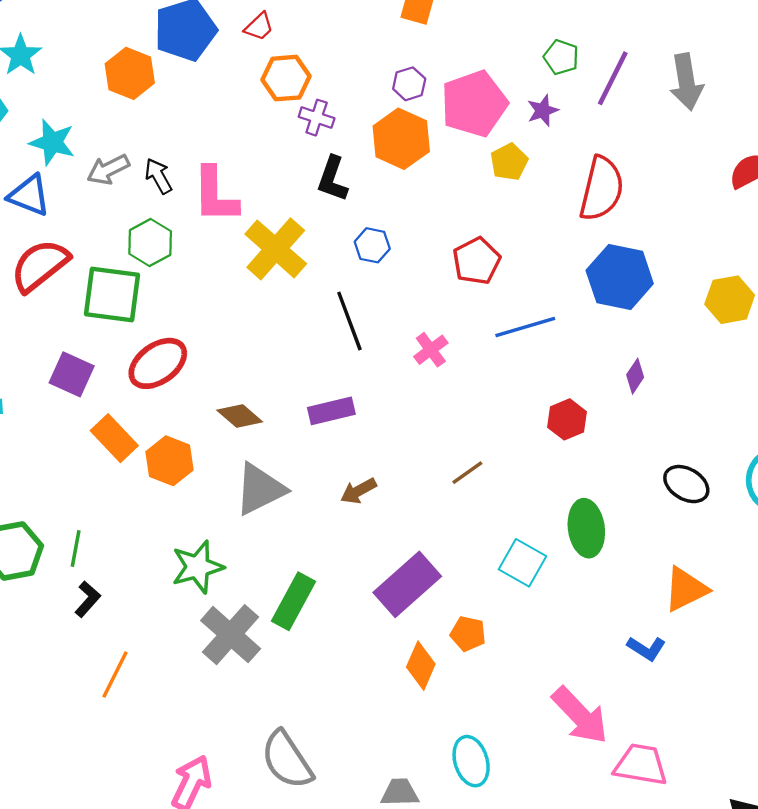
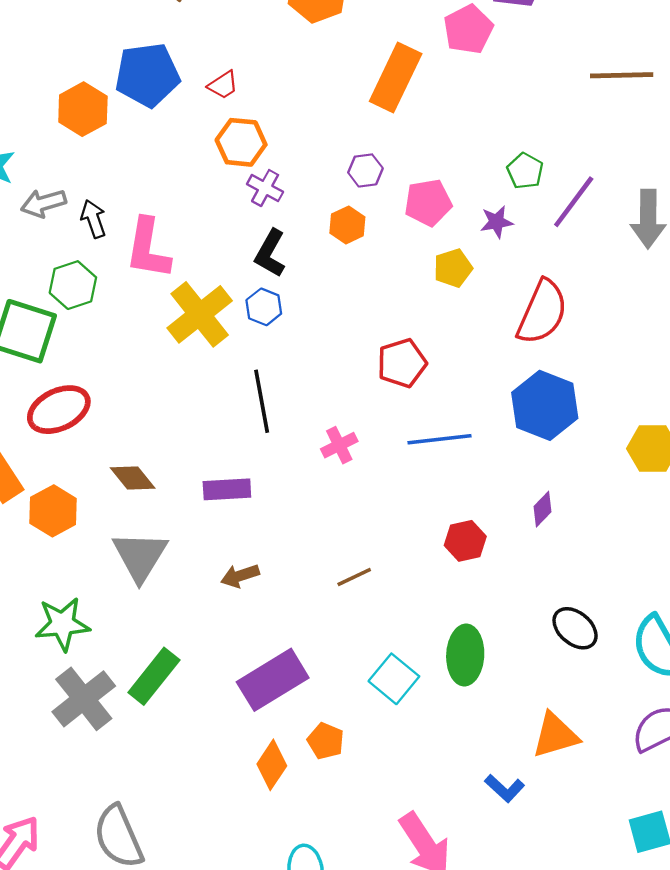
pink pentagon: (474, 104) -> (428, 203), size x0.7
orange hexagon: (401, 139) -> (347, 225), size x0.6
blue hexagon: (372, 245) -> (264, 307), moved
gray triangle: (260, 489) -> (140, 556), turned -42

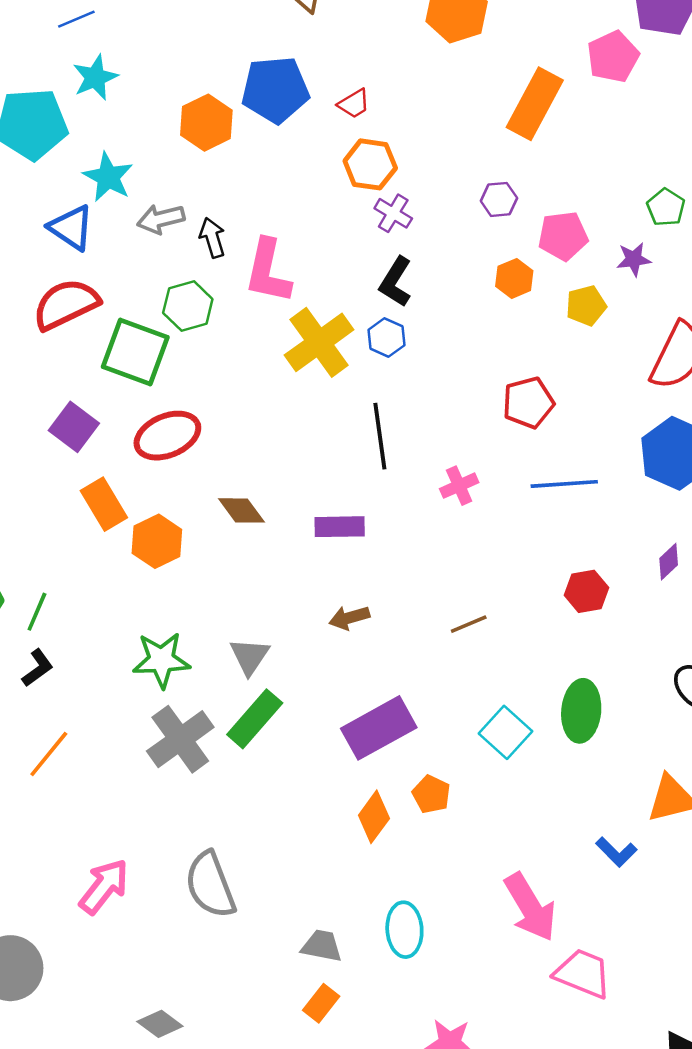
orange hexagon: (347, 225) -> (514, 278), moved
gray triangle: (140, 556) -> (250, 656), moved, size x0.7

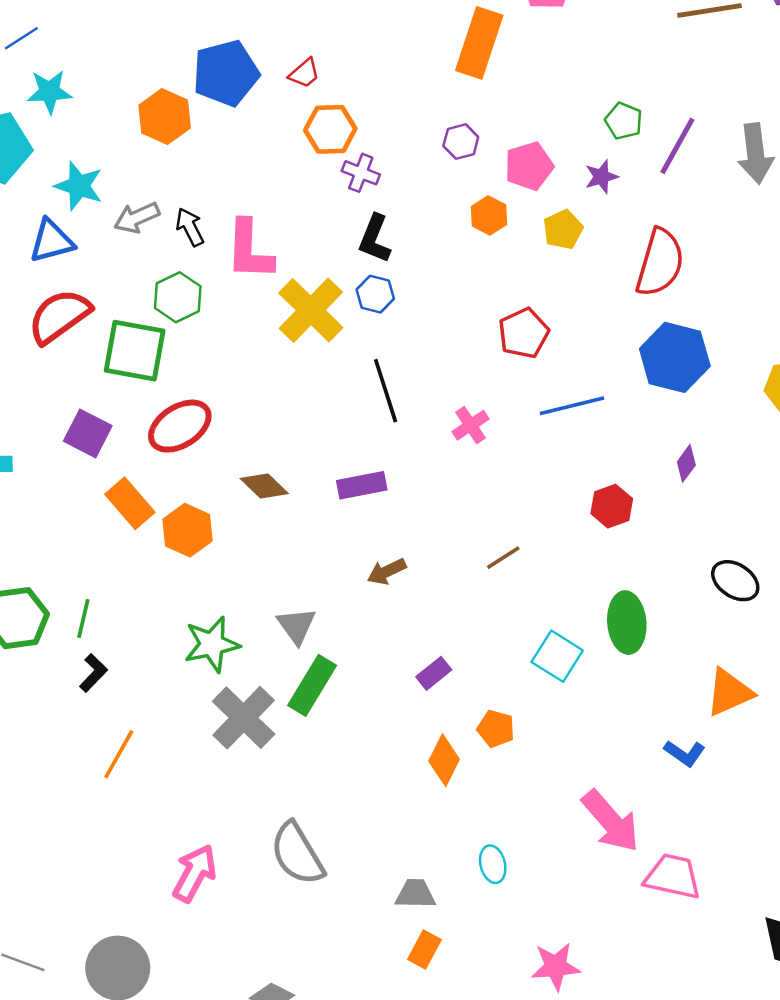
cyan star: (95, 77) -> (49, 92), turned 30
blue triangle: (71, 228) -> (52, 241), turned -39
purple rectangle: (379, 728) -> (434, 673), size x0.5
cyan ellipse: (404, 930) -> (493, 864), size x0.7

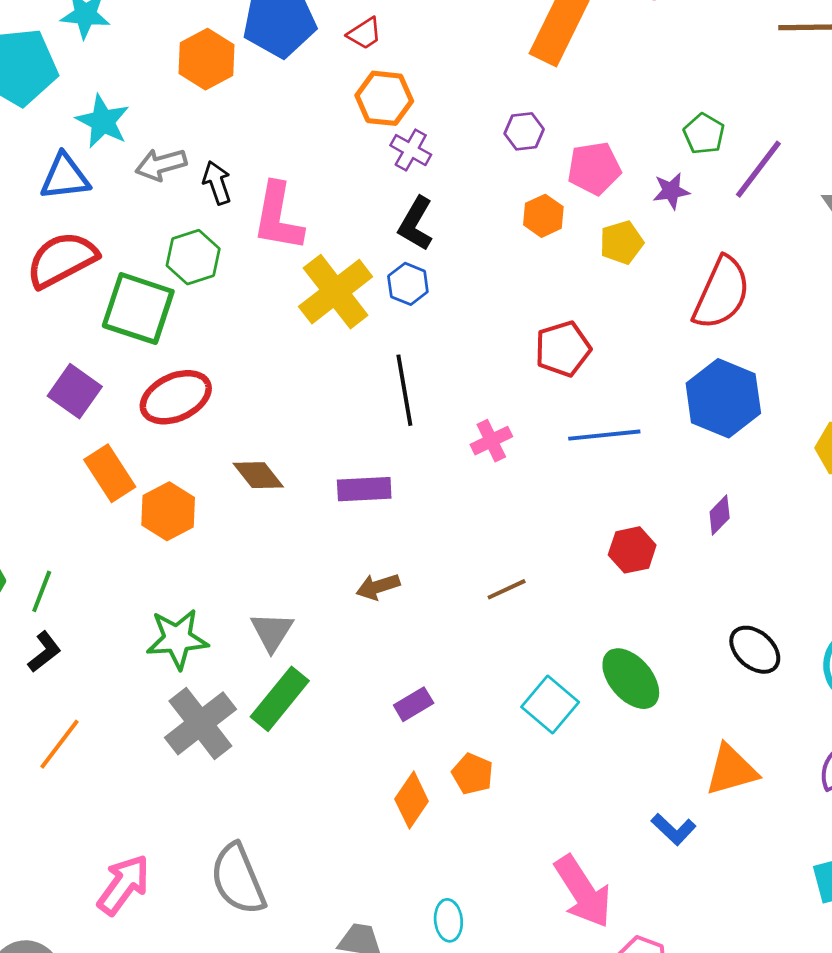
green ellipse: (627, 623) -> (631, 679), turned -44

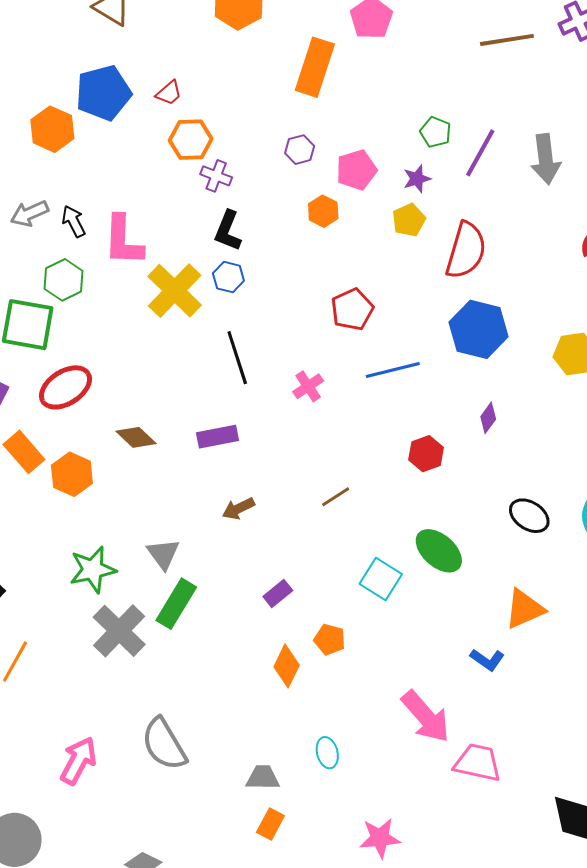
yellow pentagon: (622, 242) -> (409, 220), moved

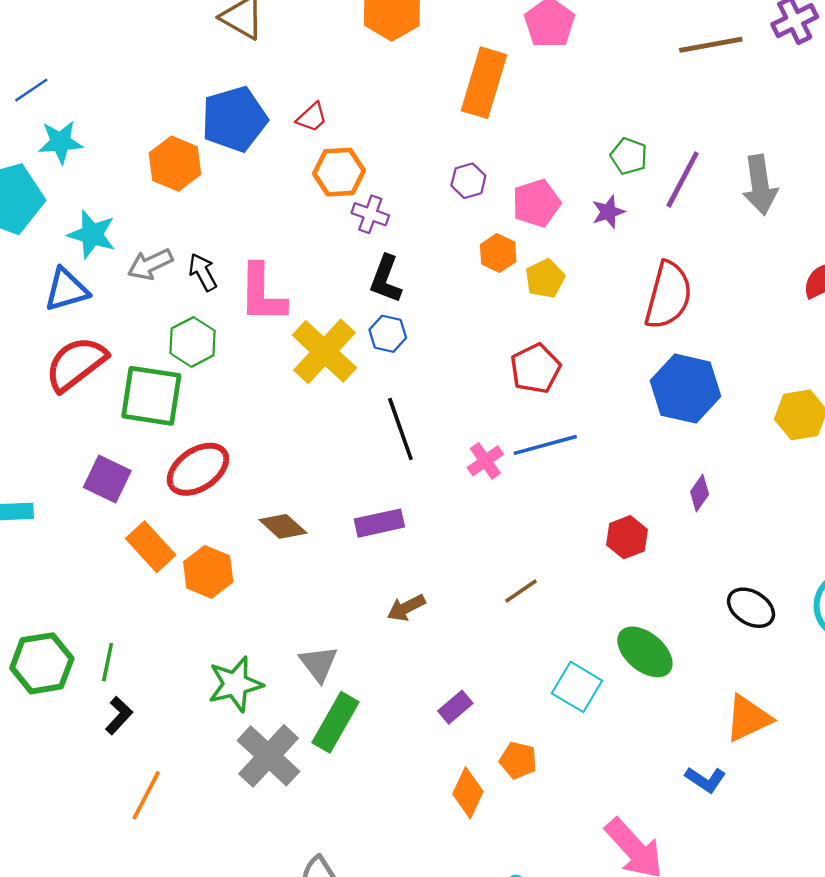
yellow pentagon: (409, 220) -> (545, 279), moved
blue line: (393, 370) -> (545, 445), moved

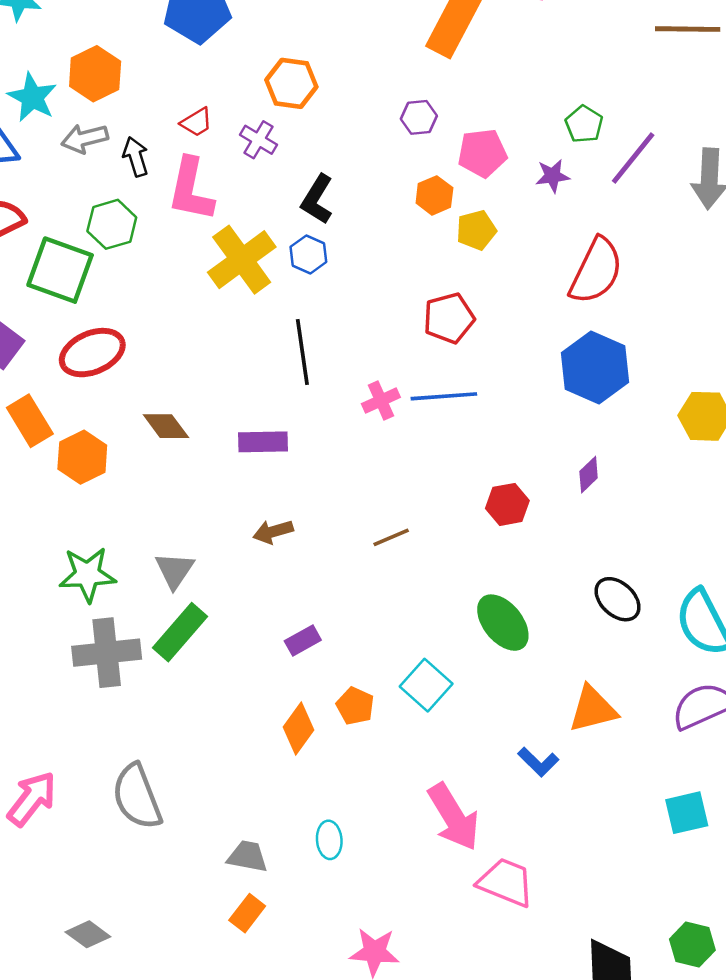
red trapezoid: (312, 117) -> (197, 122), moved
orange hexagon: (175, 164) -> (95, 74), moved
purple cross: (370, 214) -> (258, 140), moved
cyan square: (577, 687) -> (426, 685), moved
gray cross: (269, 756) -> (107, 653), turned 30

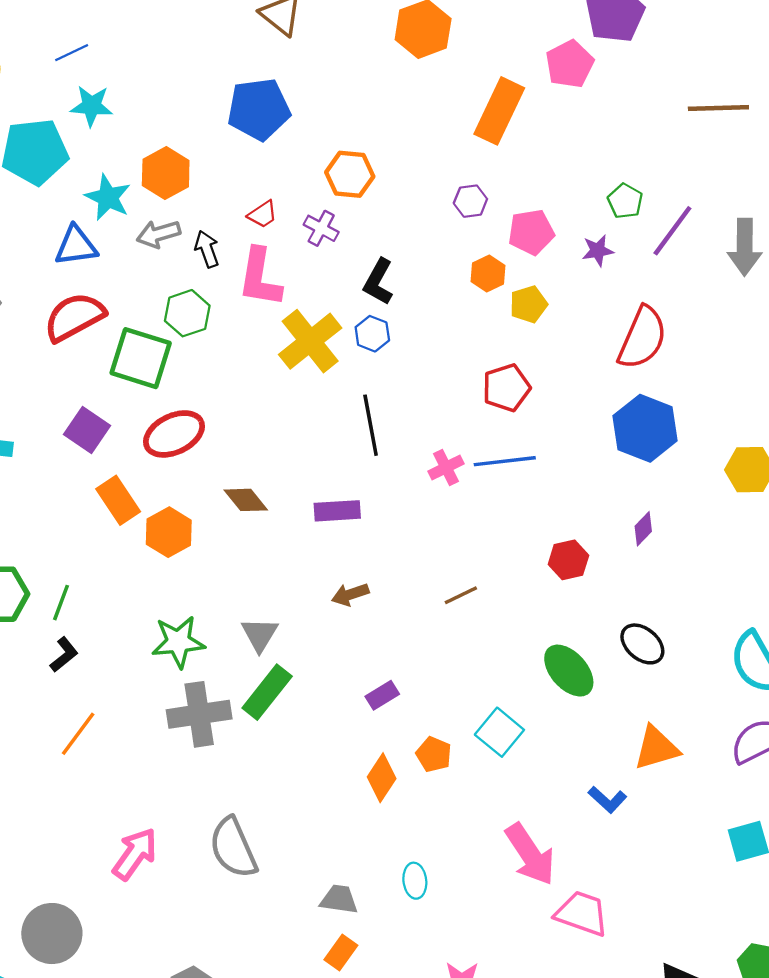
black ellipse: (618, 599) -> (642, 644), moved

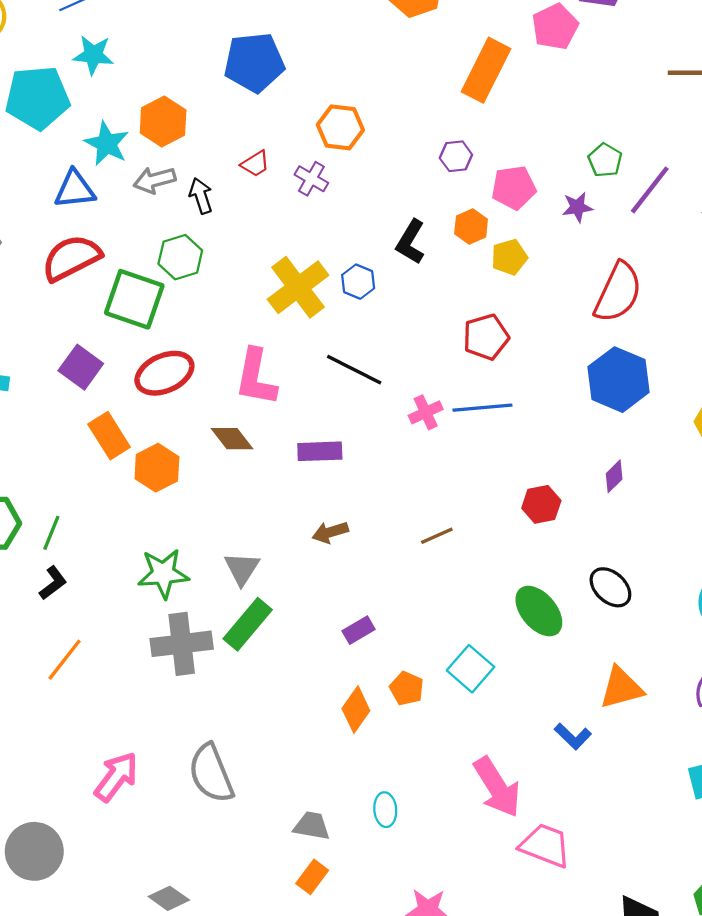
pink L-shape: (260, 278) -> (256, 377), moved
black L-shape: (378, 282) -> (411, 242), moved
black line: (371, 425) -> (354, 370), turned -54

